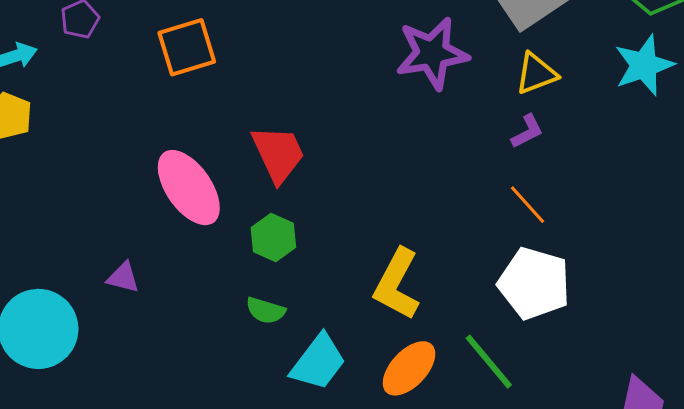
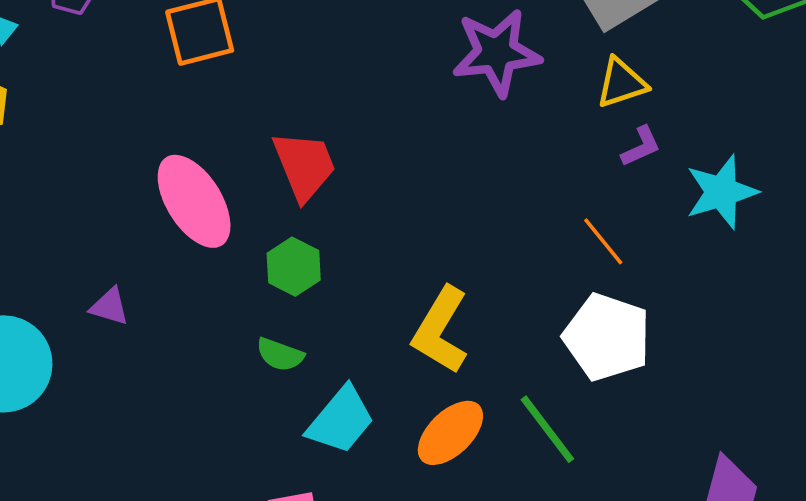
cyan star: (644, 65) -> (721, 192), moved
purple L-shape: (527, 131) -> (641, 147), moved

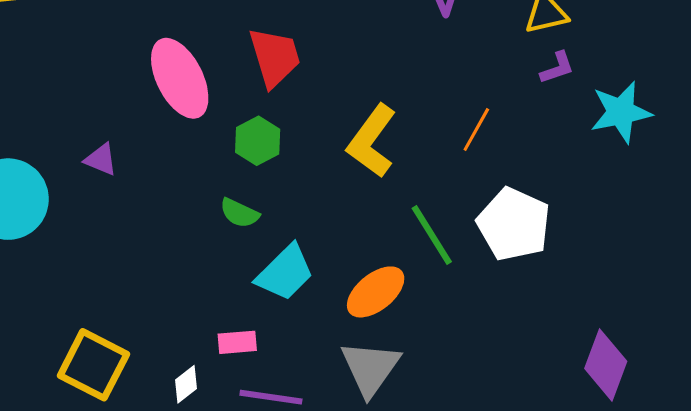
orange line: (603, 241) -> (476, 130), moved, turned 63
yellow L-shape: (440, 330) -> (372, 141), moved
green line: (547, 429) -> (432, 235), moved

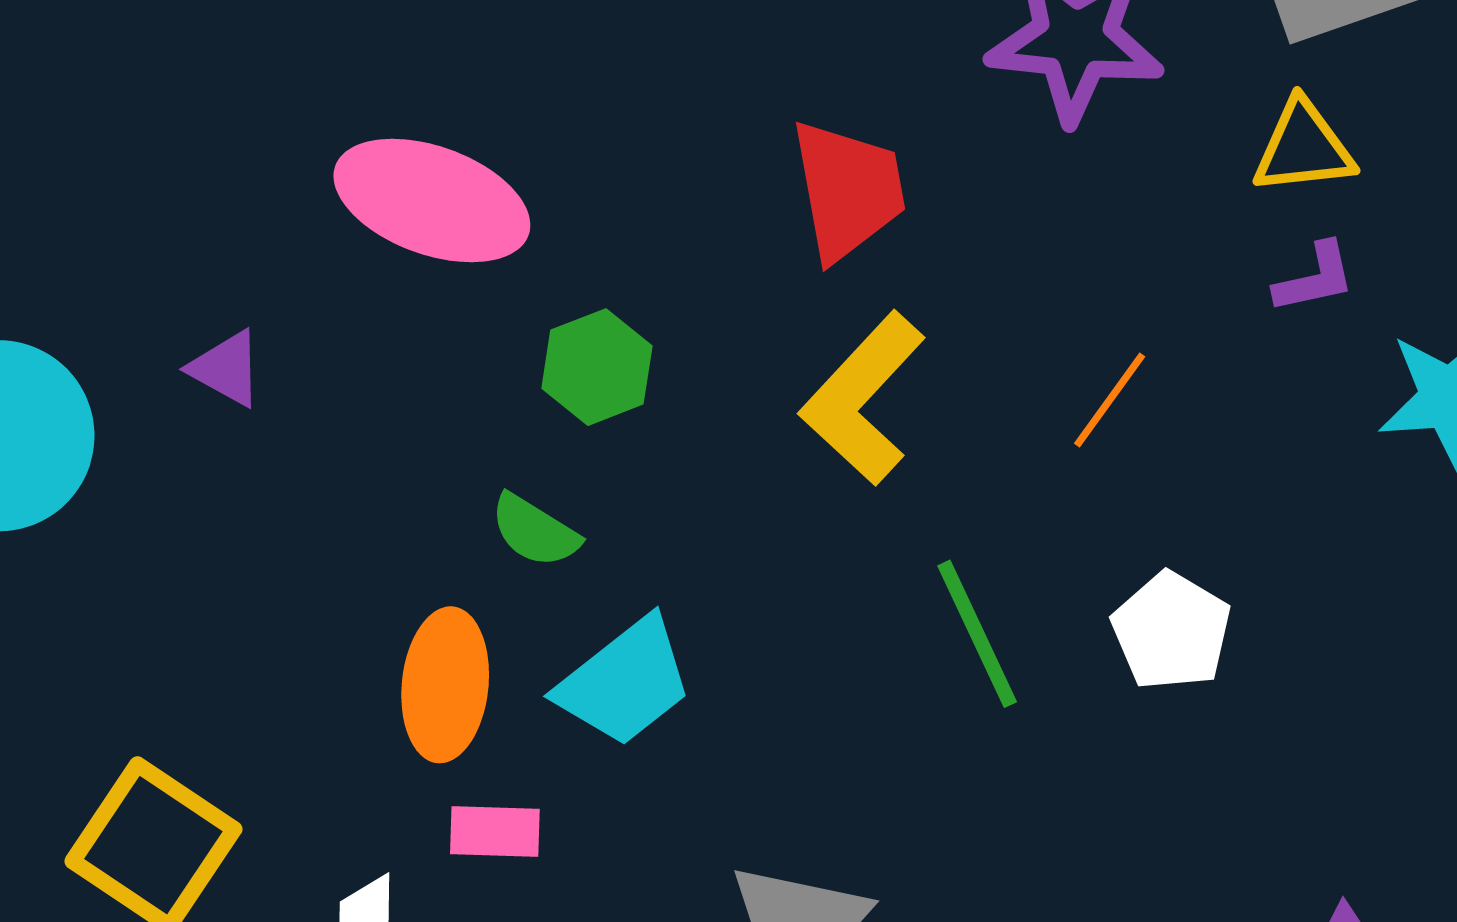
red trapezoid: (275, 57) -> (848, 190), moved
pink ellipse: (180, 78) -> (432, 201), turned -50
white pentagon: (514, 224) -> (1171, 631), size x0.7
orange ellipse: (376, 292) -> (445, 685), moved, turned -52

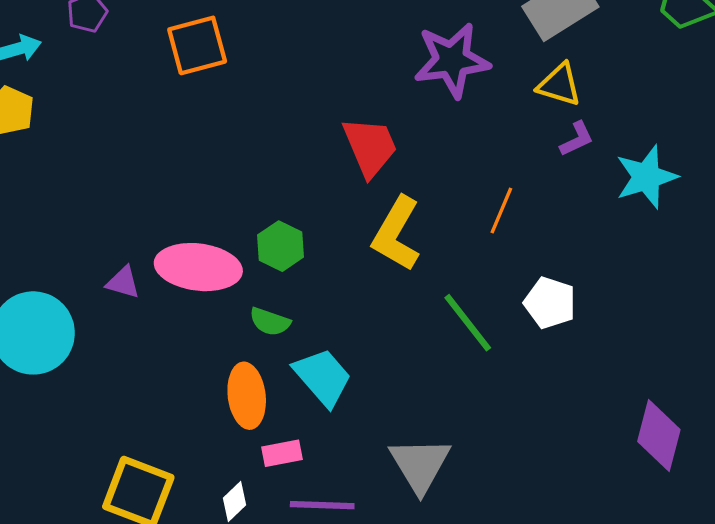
yellow triangle: (1303, 148) -> (559, 85), turned 36
pink ellipse: (432, 201) -> (198, 267), moved
cyan trapezoid: (625, 682) -> (323, 377), turned -80

